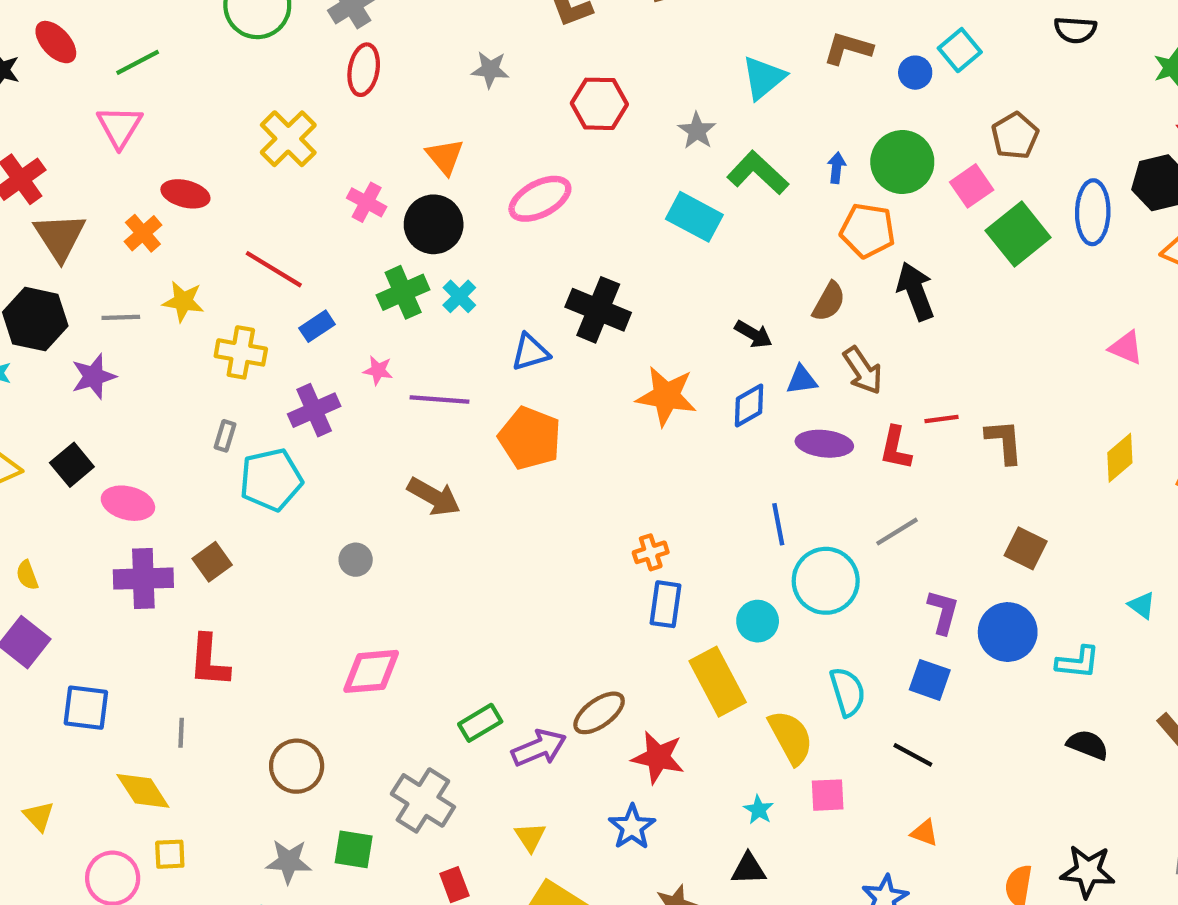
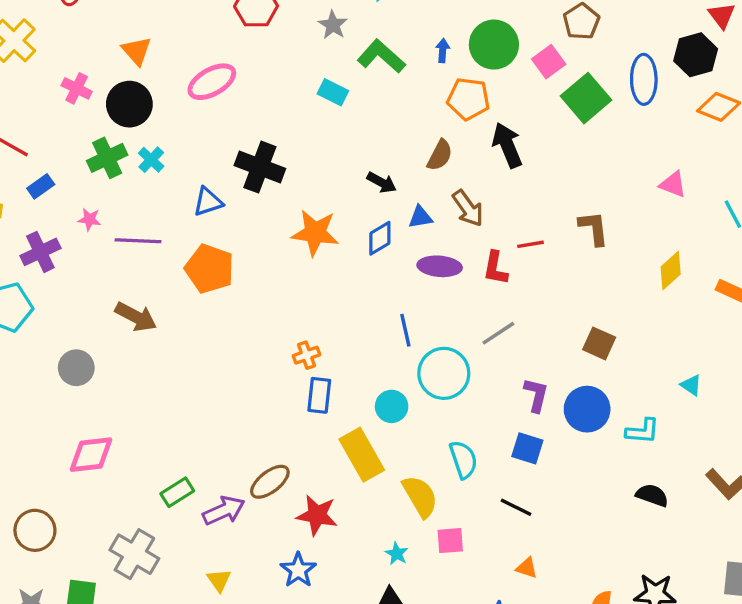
cyan rectangle: (694, 217) -> (333, 92), size x0.7
brown L-shape: (1004, 442) -> (594, 228), moved
gray circle: (356, 560) -> (76, 368), size x1.4

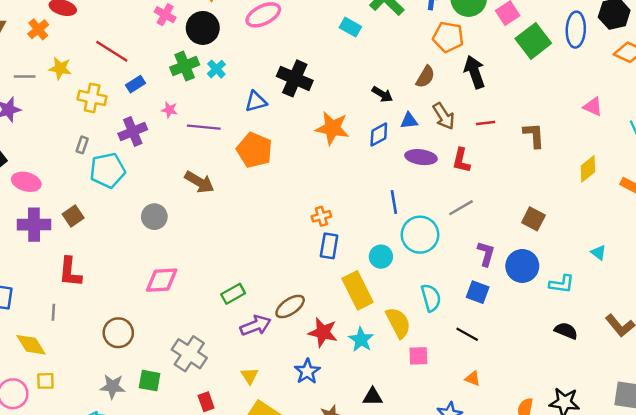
red line: (530, 244) -> (486, 123), moved
green rectangle: (177, 492) -> (233, 294), moved
cyan star: (397, 554) -> (361, 340), moved, size x1.5

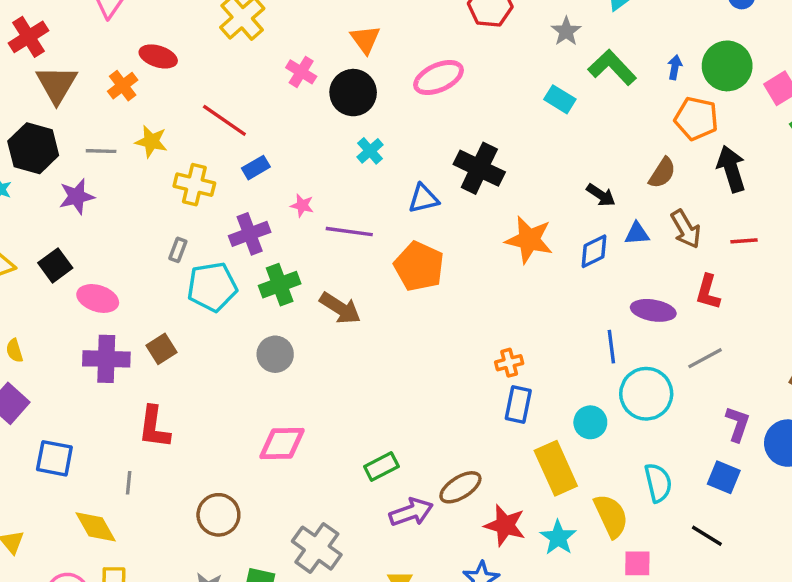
green cross: (185, 66) -> (280, 285), moved
purple ellipse: (421, 157) -> (653, 310), moved

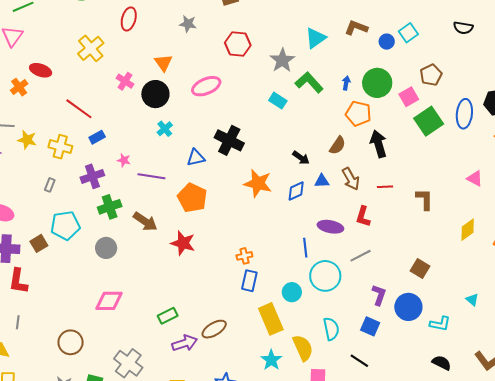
gray star: (566, 31) -> (282, 60), size x1.4
yellow star: (151, 141) -> (27, 140), moved
cyan pentagon: (212, 287) -> (65, 225), moved
red L-shape: (154, 427) -> (18, 281), moved
red star: (505, 525) -> (183, 243), moved

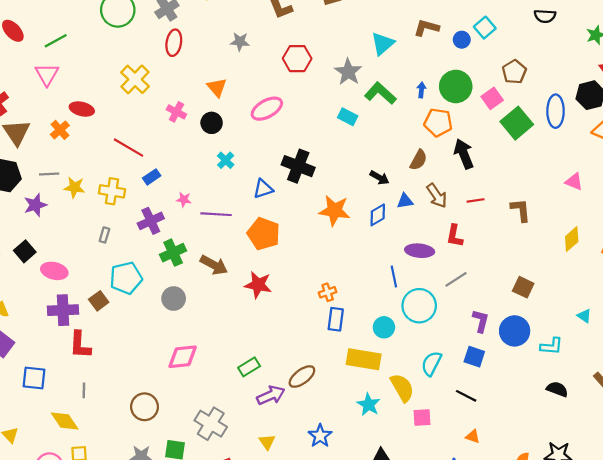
black circle: (155, 94) -> (212, 123), size x0.7
yellow rectangle: (271, 319) -> (364, 359), turned -52
cyan semicircle: (331, 329) -> (431, 364), turned -135

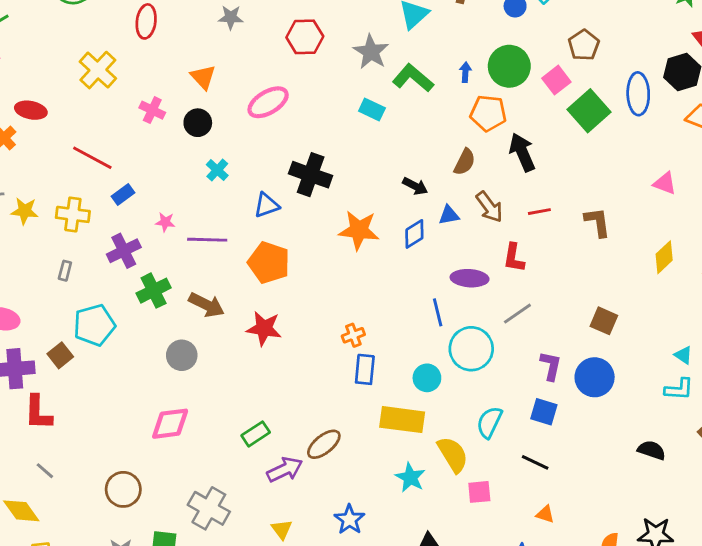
gray circle: (174, 299) -> (182, 355), moved
cyan L-shape: (551, 346) -> (679, 389), moved
gray line: (84, 390) -> (45, 471), turned -48

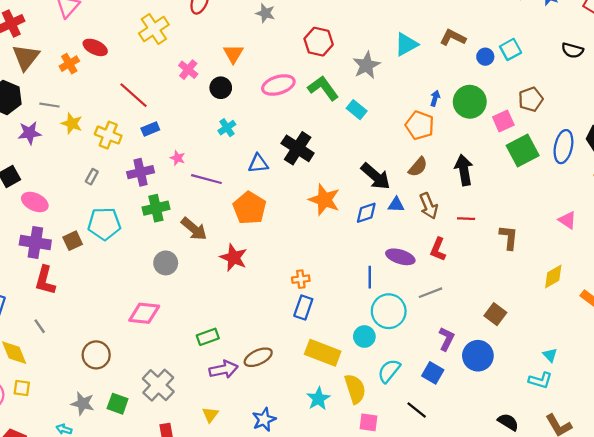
green L-shape: (413, 78) -> (323, 88), moved
orange pentagon: (488, 113) -> (420, 125), moved
black arrow: (415, 186) -> (376, 176), size x1.6
cyan circle: (427, 378) -> (364, 337), moved

